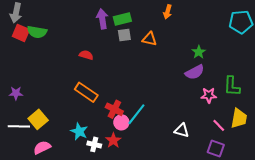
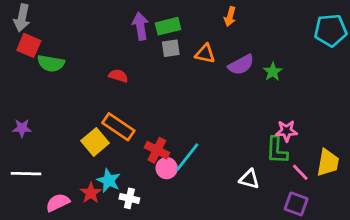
green semicircle: (37, 32) -> (51, 63), moved
purple semicircle: (195, 72) -> (241, 65), moved
green L-shape: (232, 86) -> (277, 150), moved
yellow square: (38, 119) -> (95, 142), moved
red star: (113, 140) -> (91, 193), moved

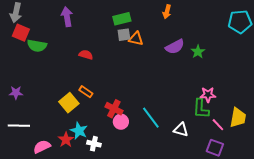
purple arrow: (140, 26) -> (67, 17), moved
orange triangle: (205, 54) -> (136, 39), moved
orange rectangle: (118, 127) -> (86, 92), size x0.6
cyan line: (187, 157) -> (151, 118), moved, turned -75

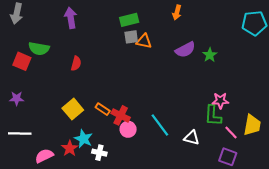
red square: (21, 33) -> (22, 61), moved
red semicircle: (86, 55) -> (76, 63), moved, turned 88
orange rectangle: (86, 92) -> (103, 109), moved

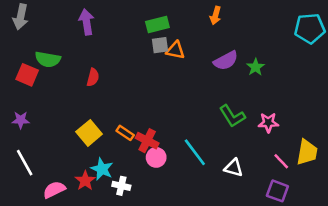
green L-shape: (213, 115) -> (232, 116), moved, turned -35
white line: (20, 133) -> (25, 163), turned 60

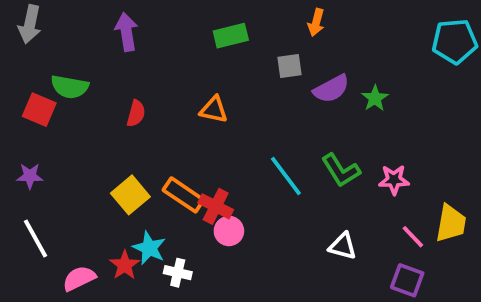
gray square: (160, 45) -> (290, 66), moved
orange triangle: (175, 50) -> (214, 110), moved
orange rectangle: (125, 133) -> (183, 195), size x1.5
cyan line: (195, 152) -> (286, 176), moved

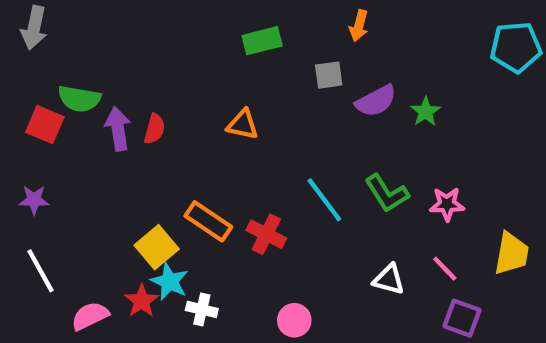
purple arrow: (127, 32) -> (118, 129), moved
yellow square: (130, 195) -> (157, 247), moved
red cross: (216, 206) -> (266, 234), moved
pink circle: (229, 231) -> (294, 320), moved
pink line: (413, 237) -> (445, 269), moved

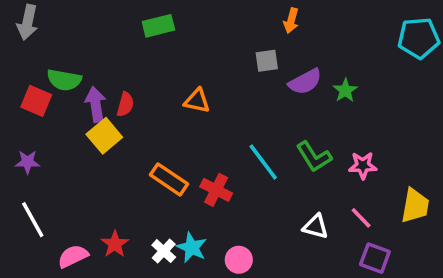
green rectangle: (262, 41) -> (158, 26), moved
yellow square: (157, 247) -> (104, 136), moved
cyan star: (170, 282) -> (192, 248), moved
white cross: (202, 309) -> (164, 251), turned 30

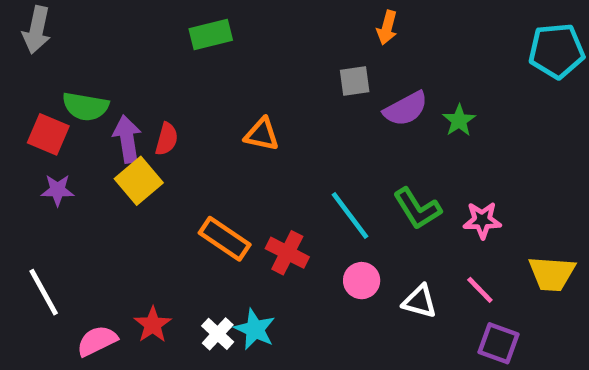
purple star: (28, 162) -> (58, 190), moved
yellow trapezoid: (415, 206) -> (552, 274), turned 84
pink circle: (239, 260) -> (362, 281), moved

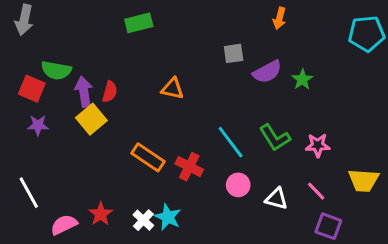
orange arrow: (387, 28) -> (279, 18), moved

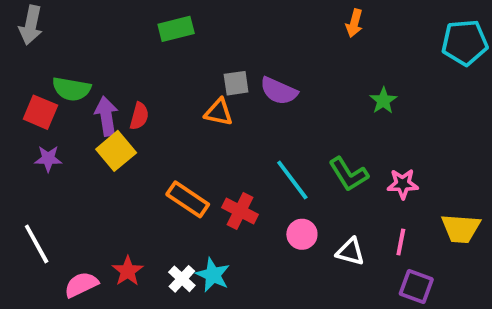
gray square: (234, 53) -> (236, 83), moved
purple semicircle: (267, 72) -> (279, 91), moved, turned 52
pink line: (316, 191) -> (401, 242), turned 55

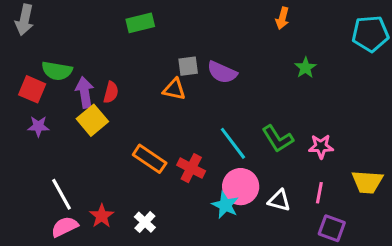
green star: (383, 101) -> (305, 68), moved
pink circle: (302, 234) -> (241, 187), size x1.5
white line: (37, 244) -> (62, 194), moved
cyan star: (213, 275) -> (225, 205), moved

